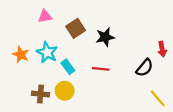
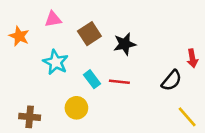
orange star: (21, 55) -> (19, 36), moved
cyan rectangle: (68, 67) -> (92, 79), moved
brown cross: (41, 94) -> (30, 117), moved

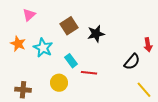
pink triangle: (53, 19) -> (29, 15), moved, turned -32
orange star: (19, 36) -> (18, 44), moved
red line: (119, 82) -> (89, 73), moved

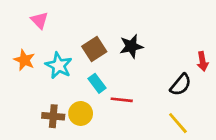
pink triangle: (29, 15) -> (39, 20), turned -32
brown square: (69, 26) -> (94, 49), moved
brown cross: (23, 90) -> (53, 116), moved
yellow line: (144, 90) -> (178, 123), moved

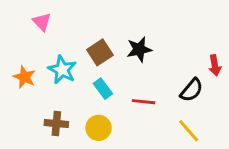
orange star: (24, 60) -> (24, 77), moved
red line: (122, 100) -> (144, 102), moved
yellow circle: (81, 113) -> (99, 128), moved

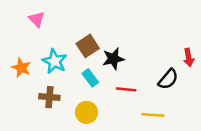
black star: (139, 49) -> (113, 59), moved
brown cross: (56, 124) -> (49, 97), moved
yellow line: (189, 131) -> (153, 115), moved, turned -45

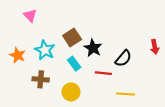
black star: (113, 59) -> (93, 48), turned -30
black semicircle: (168, 79) -> (123, 58), moved

